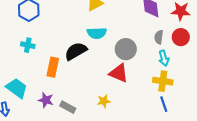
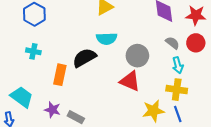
gray semicircle: (159, 37) -> (172, 43), turned 120
yellow star: (104, 101) -> (153, 111), moved, size x1.5

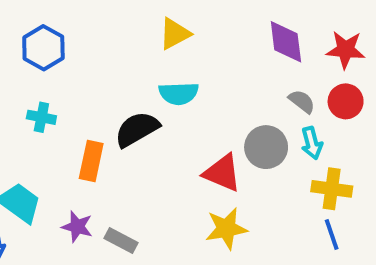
gray circle: (137, 56) -> (266, 147), moved
yellow cross: (177, 90) -> (332, 189), moved
yellow star: (153, 111) -> (226, 229), moved
blue line: (178, 114) -> (332, 235), moved

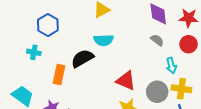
blue hexagon: (43, 48) -> (48, 25), moved
gray semicircle: (302, 101) -> (157, 40), moved
gray circle: (266, 147) -> (157, 92), moved

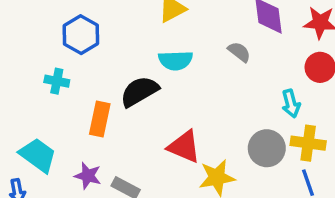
gray semicircle: (157, 40) -> (239, 52), moved
red triangle: (126, 81) -> (184, 147), moved

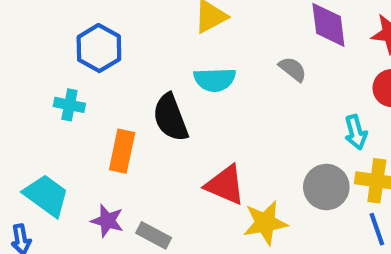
black semicircle: (139, 91) -> (170, 118), turned -81

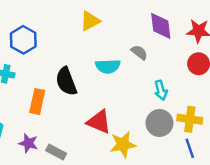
cyan semicircle: (215, 80) -> (108, 66), moved
cyan arrow: (356, 132) -> (161, 90), moved

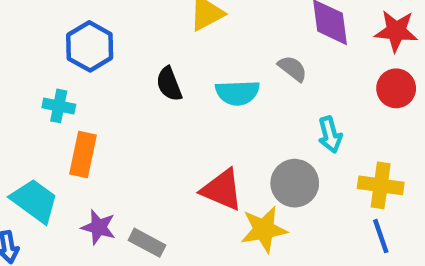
black semicircle: (66, 81) -> (169, 84), moved, size x0.7
orange rectangle: (37, 102) -> (83, 154), moved
gray circle: (159, 123) -> (295, 183), moved

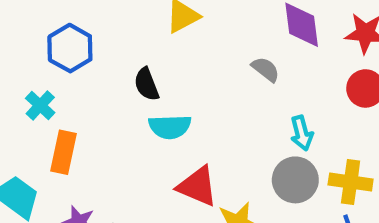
cyan semicircle: (237, 93) -> (170, 127), moved
cyan cross: (59, 106) -> (40, 105), turned 32
gray circle: (295, 183) -> (295, 180), moved

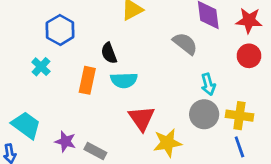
gray semicircle: (266, 69) -> (185, 44), size x1.4
orange rectangle: (64, 152) -> (87, 80), moved
red triangle: (197, 186) -> (142, 118), turned 32

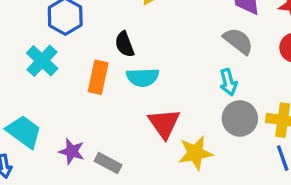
gray semicircle: (185, 44) -> (238, 41), moved
cyan cross: (41, 67) -> (42, 61), size x1.4
cyan arrow: (208, 84) -> (228, 82), moved

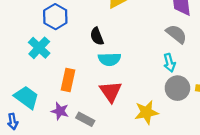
orange rectangle: (98, 77) -> (68, 80), moved
red triangle: (164, 123) -> (111, 92), moved

